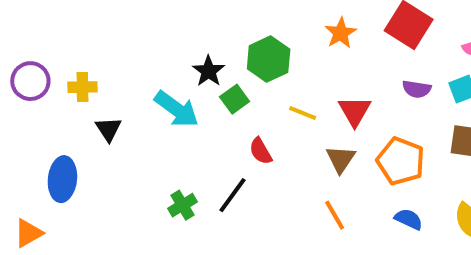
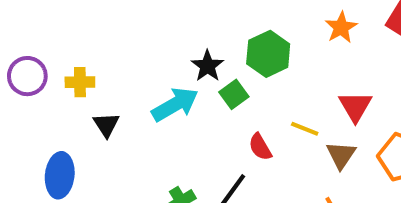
cyan arrow: (177, 109) -> (175, 104), turned -66
yellow line: (303, 113) -> (305, 129), moved

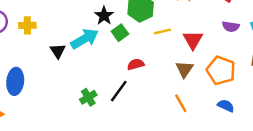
black triangle: (106, 125) -> (58, 51), moved
yellow line: (305, 129) -> (163, 31), moved, turned -35
red semicircle: (260, 147) -> (136, 64), turned 105

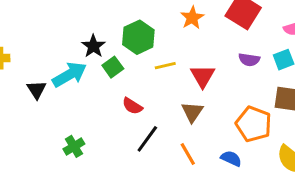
red semicircle: (136, 64) -> (132, 106), turned -133
orange pentagon: (221, 70) -> (254, 124), moved
black line: (119, 91) -> (147, 139), moved
blue semicircle: (226, 106) -> (231, 158), moved

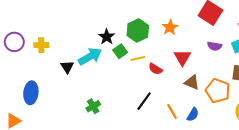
orange star: (192, 18) -> (170, 27), moved
yellow line: (165, 66) -> (138, 59), moved
red semicircle: (132, 106) -> (155, 69), moved
brown triangle: (192, 112) -> (192, 82), moved, turned -42
blue semicircle: (231, 158) -> (193, 115), moved, turned 96

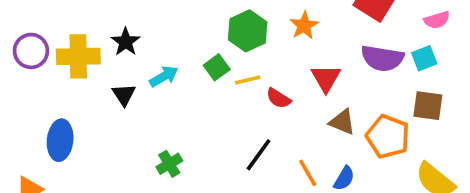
black star: (107, 37) -> (126, 42), moved
yellow cross: (41, 45) -> (78, 56), size x1.6
purple semicircle: (215, 46) -> (382, 58), size x1.6
cyan arrow: (90, 56) -> (164, 76), size x0.7

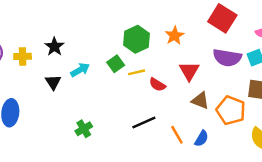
yellow cross: (78, 56) -> (23, 56), size x0.6
black line: (259, 155) -> (144, 123), turned 30

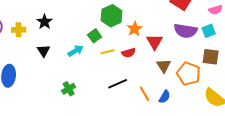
orange star: (175, 36) -> (135, 29), moved
cyan arrow: (80, 70) -> (76, 51), moved
yellow line: (137, 72) -> (108, 52), moved
red semicircle: (157, 85) -> (129, 53), turned -48
brown triangle: (200, 100) -> (164, 66), turned 35

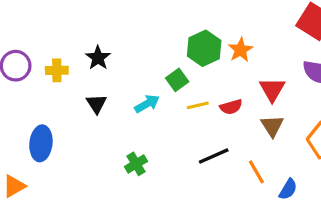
orange star: (135, 29) -> (241, 50), moved
brown triangle: (164, 66) -> (272, 126), moved
blue semicircle: (165, 97) -> (288, 189), moved

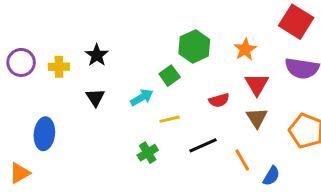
orange star: (241, 50) -> (245, 49), moved
yellow line: (198, 105) -> (170, 119), moved
green cross: (136, 164) -> (148, 153), moved

